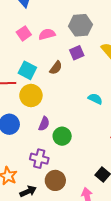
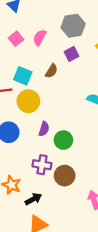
pink semicircle: (47, 34) -> (40, 38), turned -42
brown circle: (55, 180) -> (65, 176), moved

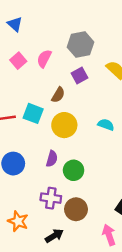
cyan square: (23, 76) -> (33, 113), moved
yellow circle: (28, 101) -> (64, 125), moved
black arrow: (33, 199) -> (54, 236), moved

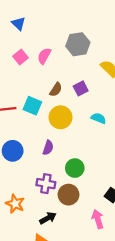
purple square: (80, 76) -> (81, 88), moved
green circle: (74, 170) -> (75, 168), moved

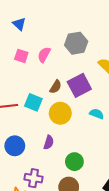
pink square: (20, 57) -> (21, 56), turned -32
purple square: (81, 88) -> (79, 85), size x1.6
purple cross: (46, 184) -> (34, 178), moved

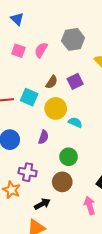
purple square: (79, 85) -> (75, 81), size x0.7
cyan semicircle: (97, 114) -> (75, 122), moved

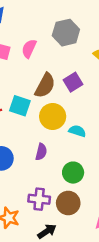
brown semicircle: (52, 82) -> (45, 86), size x1.5
purple cross: (28, 172) -> (39, 199), moved

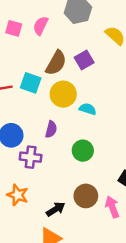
purple cross: (39, 199) -> (31, 157), moved
brown circle: (68, 203) -> (86, 196), moved

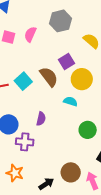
brown semicircle: (56, 63) -> (49, 77), moved, turned -65
cyan square: (31, 83) -> (23, 81), turned 30
yellow circle: (63, 94) -> (82, 79), moved
green circle: (83, 151) -> (88, 130), moved

